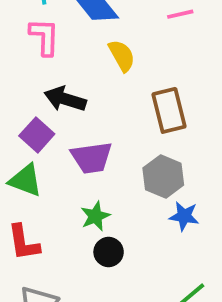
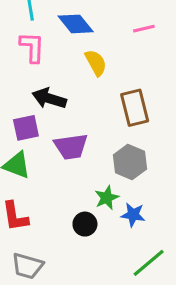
purple square: (37, 135) -> (26, 128), turned 36
green star: (95, 216) -> (107, 198), moved
blue star: (184, 216) -> (133, 215), moved

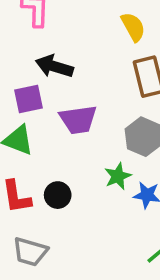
yellow semicircle: (96, 63) -> (133, 27), moved
black circle: (85, 224) -> (58, 195), moved

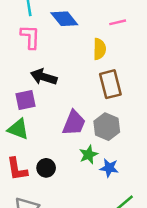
yellow semicircle: (133, 27) -> (99, 49), turned 30
purple trapezoid: (78, 120) -> (74, 123), moved, turned -60

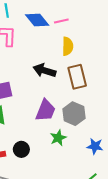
pink line: (118, 22) -> (61, 21), moved
black arrow: (44, 77) -> (45, 70), moved
blue star: (109, 168) -> (95, 146), moved

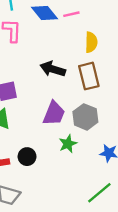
yellow semicircle: (68, 46) -> (91, 42), moved

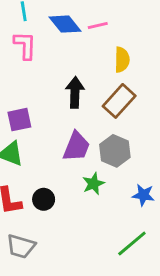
black arrow: (53, 69) -> (75, 92), turned 75
brown rectangle: (89, 76) -> (119, 101), turned 56

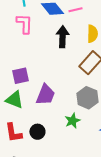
black arrow: (75, 92) -> (62, 37), moved
purple trapezoid: (76, 147) -> (45, 95), moved

